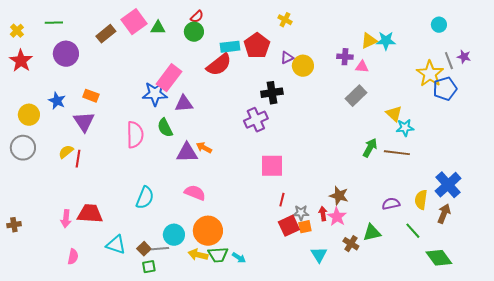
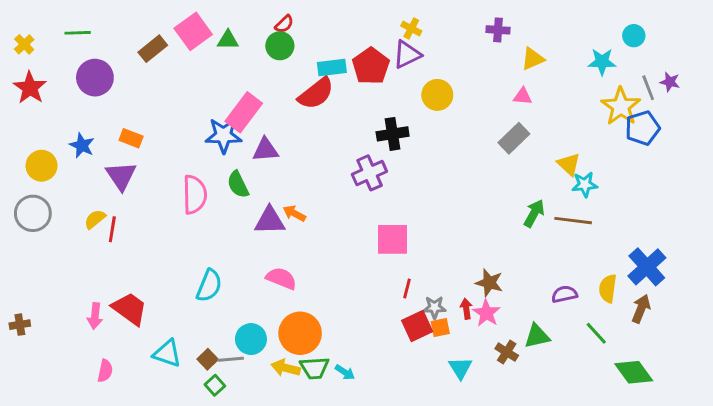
cyan star: (386, 41) -> (602, 62), moved
purple cross: (345, 57) -> (498, 30), moved
purple triangle: (287, 58) -> (407, 54), moved, size x1.5
red trapezoid: (90, 214) -> (130, 309), turned 32
green square: (149, 267) -> (215, 385), turned -32

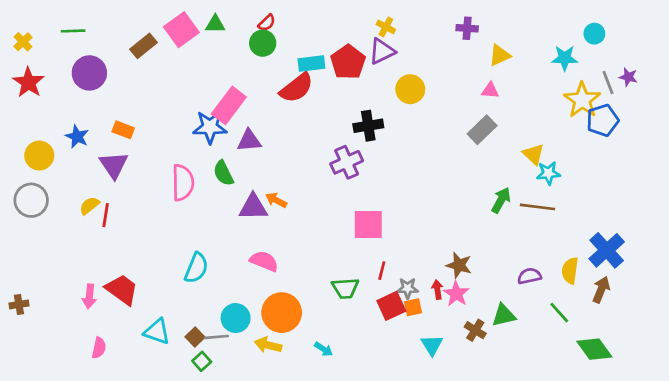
green triangle: (228, 40) -> (215, 24), moved
green trapezoid: (315, 368) -> (345, 288), moved

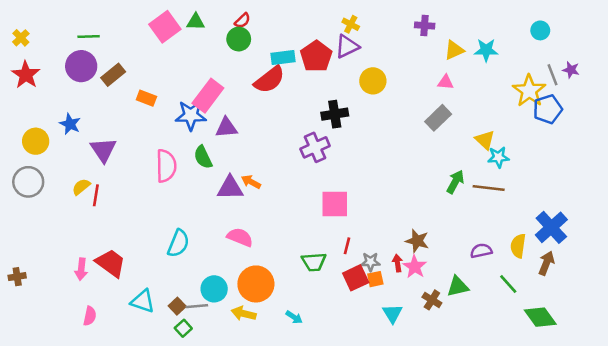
green line: (73, 31) -> (89, 37), moved
brown rectangle: (144, 46) -> (113, 75), moved
cyan star: (565, 58) -> (486, 50), moved
orange rectangle: (123, 130) -> (146, 98), moved

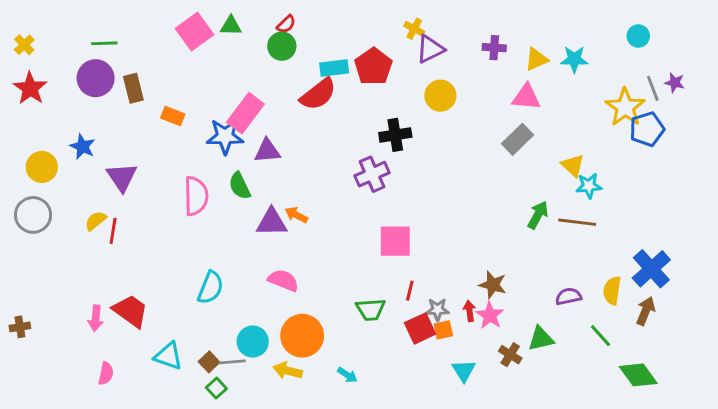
purple cross: (425, 26) -> (494, 48), moved
purple triangle: (347, 46) -> (430, 49), moved
brown rectangle: (113, 75) -> (133, 88), turned -65
pink triangle: (445, 82) -> (526, 97), size x1.5

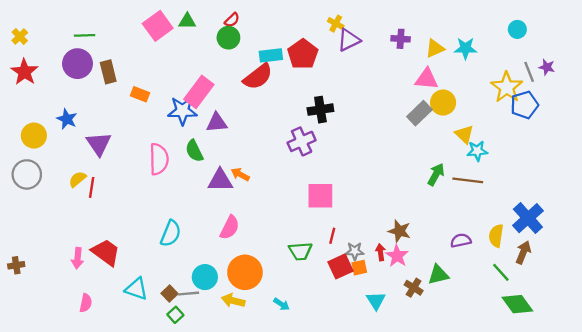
yellow circle: (440, 96) -> (443, 103), moved
pink semicircle: (283, 280) -> (230, 228), turned 95
green line: (600, 336) -> (501, 272), moved

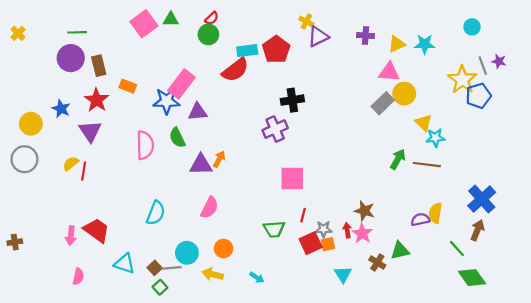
red star: (24, 72) -> (97, 100), moved
orange arrow: (240, 174) -> (219, 159), turned 91
yellow semicircle: (496, 236) -> (435, 213), moved
orange circle: (245, 272) -> (223, 249), size x0.6

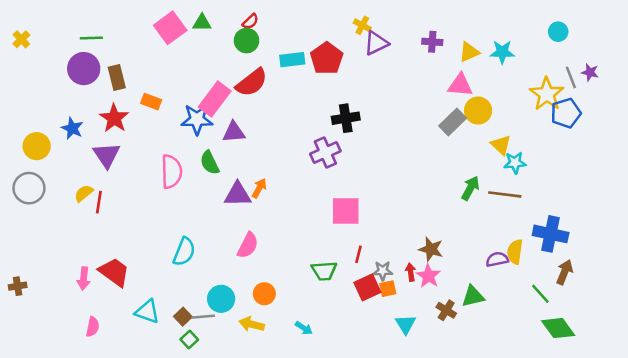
red semicircle: (235, 70) -> (252, 83), moved
blue cross: (482, 199) -> (551, 234), moved, turned -36

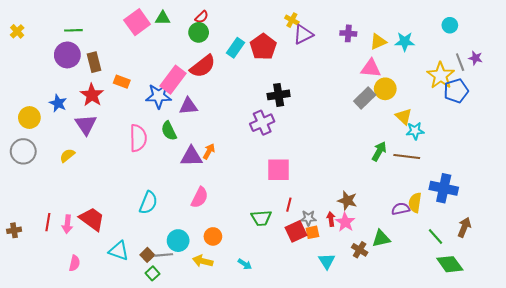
cyan rectangle: (292, 60) -> (236, 48), turned -48
red line: (99, 202) -> (48, 222), moved
brown arrow: (565, 272) -> (464, 227), moved

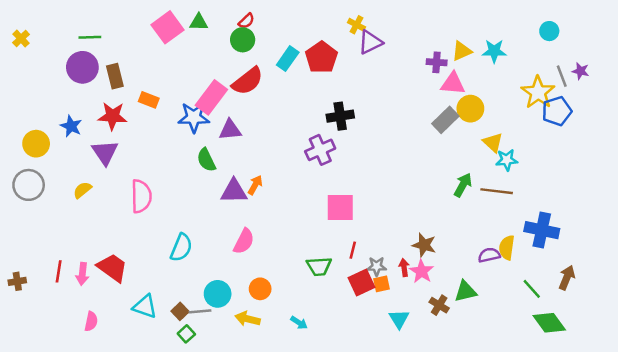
purple cross: (348, 33) -> (437, 62), moved
red star: (92, 95) -> (112, 116), turned -30
pink semicircle: (138, 138) -> (141, 196), moved

